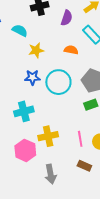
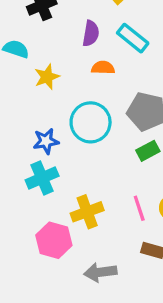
purple semicircle: (67, 18) -> (91, 33), moved
blue star: (32, 77) -> (46, 141), moved
gray arrow: (51, 174) -> (100, 272), turned 102

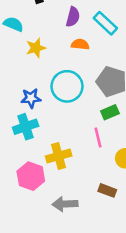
pink line: (139, 208) -> (98, 137), moved

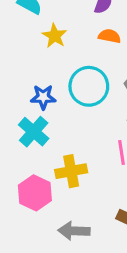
yellow star: (36, 48) -> (55, 36), turned -30
cyan cross: (26, 127) -> (34, 132), turned -35

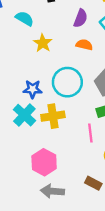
yellow cross: (71, 171) -> (53, 116), moved
pink hexagon: (35, 193) -> (44, 162), moved

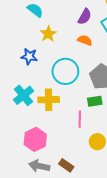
blue star: (33, 89) -> (29, 56), moved
brown rectangle: (93, 183) -> (66, 165), moved

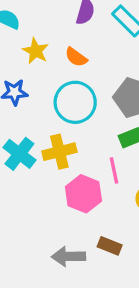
orange semicircle: (85, 40) -> (76, 57), moved, turned -152
pink hexagon: (35, 139) -> (83, 194), moved

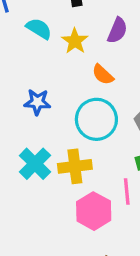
yellow star: (36, 51) -> (75, 41), moved

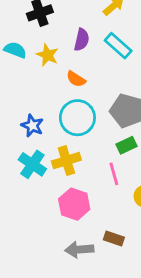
blue star: (37, 102) -> (32, 126), moved, turned 30
pink hexagon: (94, 211) -> (74, 204), moved

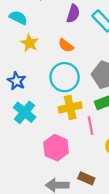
yellow star: (47, 55) -> (30, 43), moved
blue star: (32, 126) -> (17, 81), moved
yellow cross: (66, 161) -> (70, 107), moved

